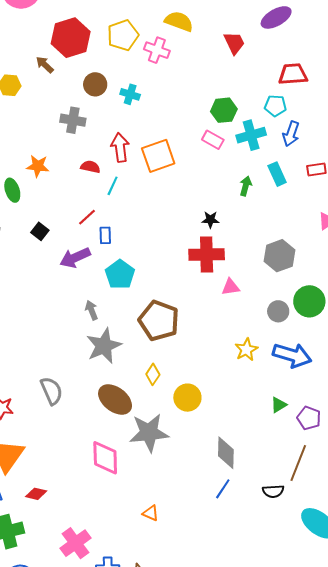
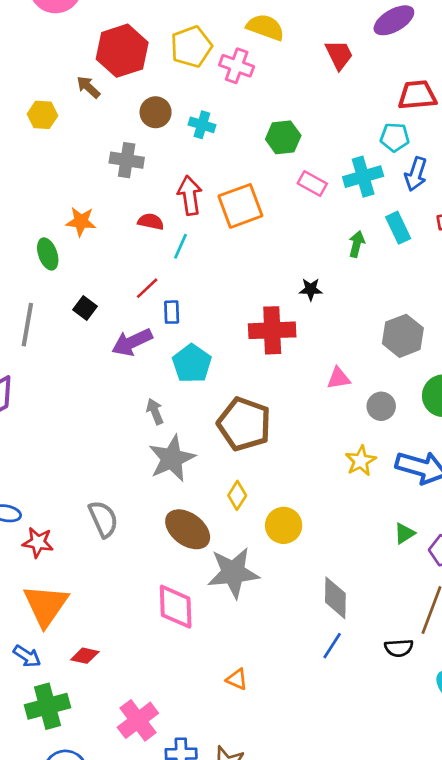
green hexagon: (224, 110) -> (283, 137), moved
red cross: (207, 255) -> (272, 330), moved
gray circle: (278, 311) -> (381, 406), moved

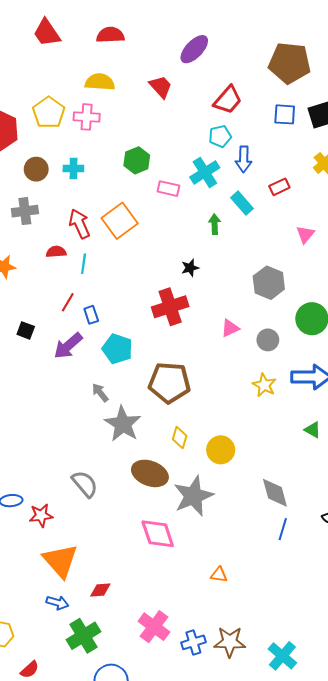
red trapezoid: (417, 95) -> (228, 100), turned 152
green triangle: (404, 533) -> (313, 430), turned -42

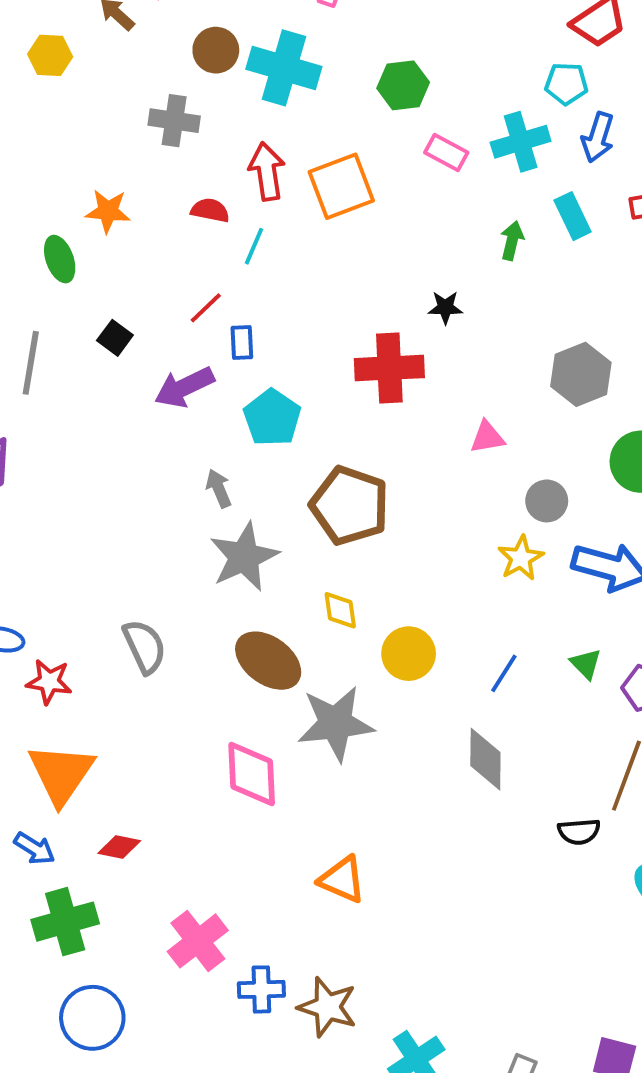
cyan cross: (73, 169) -> (284, 68), size x1.8
gray circle: (268, 340) -> (547, 501), moved
yellow diamond: (180, 437) -> (340, 610), turned -40
blue line: (283, 529) -> (504, 673), moved
orange triangle: (219, 575) -> (342, 880), size x1.5

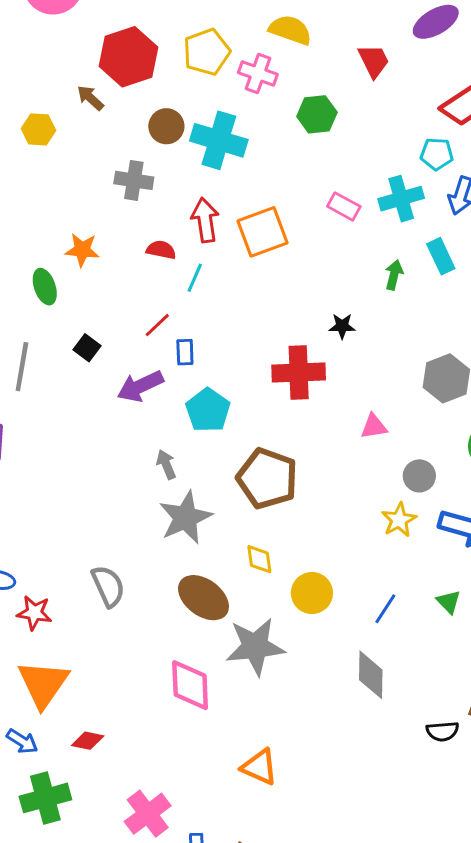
green hexagon: (403, 85) -> (317, 114), moved

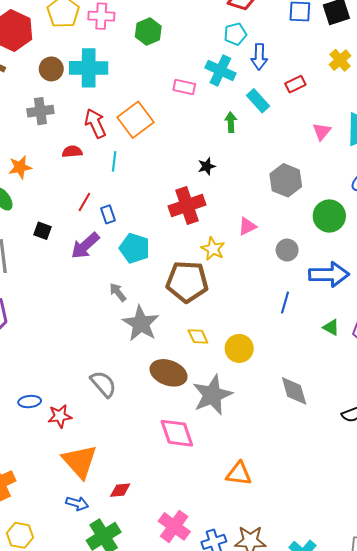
cyan cross: (401, 199) -> (220, 70), turned -32
cyan line: (195, 278) -> (114, 161), moved
yellow star: (399, 520) -> (213, 249), moved
blue line: (385, 609) -> (285, 302), moved

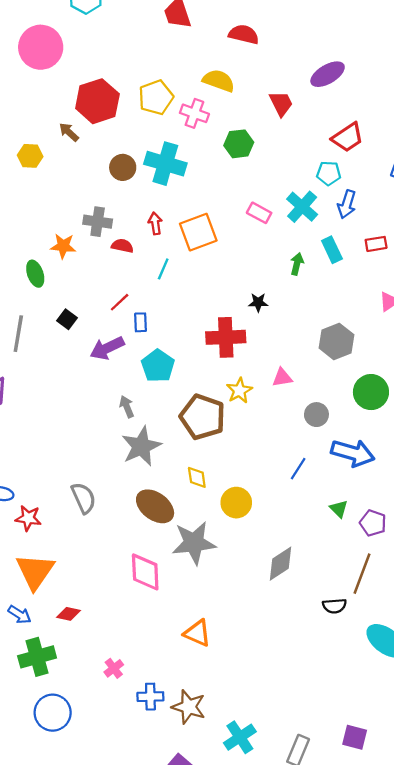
brown circle: (51, 69) -> (123, 167), moved
gray cross: (40, 111) -> (98, 222), moved
red arrow: (95, 123) -> (155, 223), size x0.7
gray diamond: (294, 391) -> (281, 564), turned 56
pink cross: (174, 526) -> (114, 668), size x0.6

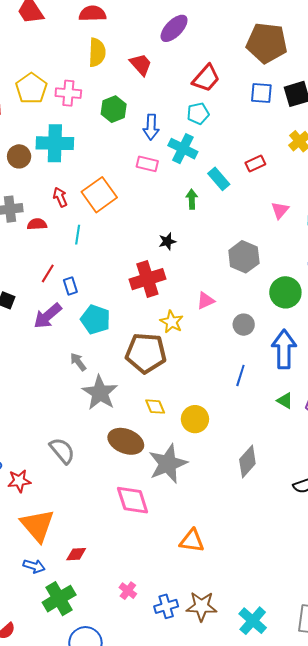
yellow semicircle: (219, 81) -> (97, 52), moved, turned 88
blue arrow: (347, 204) -> (151, 127), moved
blue arrow: (353, 453) -> (284, 349), turned -90

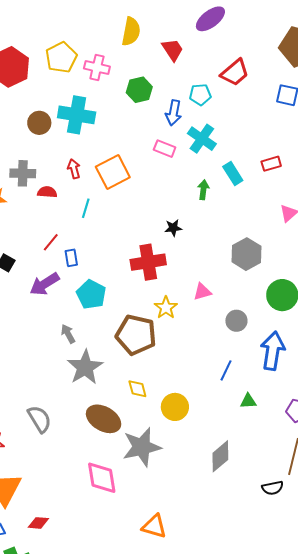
cyan pentagon: (198, 114) -> (200, 95), moved
green triangle: (285, 401) -> (248, 401), moved, turned -42

